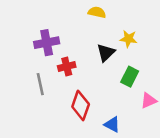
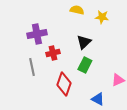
yellow star: (128, 39) -> (102, 17), moved
green rectangle: (130, 77) -> (85, 65), moved
blue triangle: (112, 124) -> (98, 99), moved

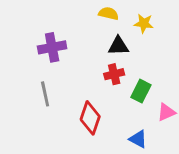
black triangle: (84, 42) -> (118, 46), moved, turned 42
red cross: (53, 53) -> (114, 74), moved
green rectangle: (85, 65) -> (141, 91), moved

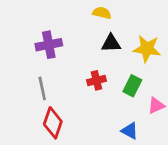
yellow star: (144, 23) -> (147, 49), moved, size x1.5
red cross: (114, 74) -> (97, 80), moved
red diamond: (90, 118) -> (53, 123), moved

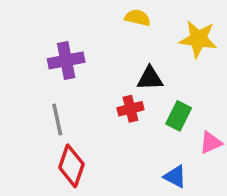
black triangle: (111, 43) -> (150, 78), moved
yellow star: (147, 49) -> (198, 39), moved

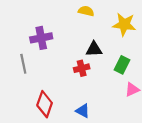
green rectangle: (179, 116) -> (122, 65), moved
gray line: (57, 119) -> (23, 64), moved
blue triangle: (175, 177) -> (83, 111), moved

